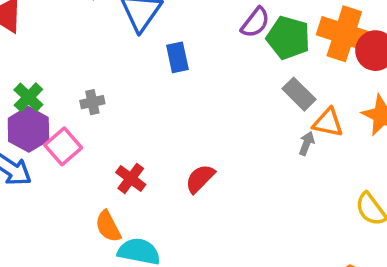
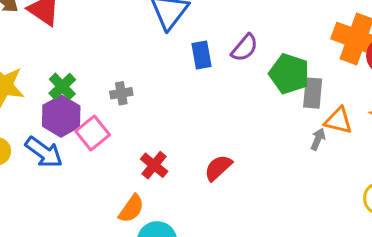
purple semicircle: (255, 23) -> (245, 48), moved
green pentagon: (288, 38) -> (289, 74), moved
gray rectangle: (299, 94) -> (313, 93), turned 48
orange semicircle: (108, 226) -> (131, 209), turned -120

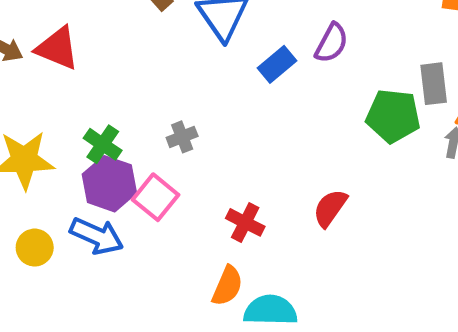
blue rectangle: (202, 55) -> (277, 64), turned 72
green pentagon: (289, 74) -> (393, 116), moved

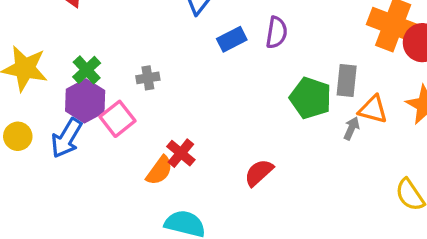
purple semicircle: (332, 43) -> (277, 32), turned -32
red semicircle: (330, 208) -> (259, 173), moved
blue arrow: (97, 236) -> (67, 138), turned 84
orange semicircle: (227, 286) -> (159, 170), moved

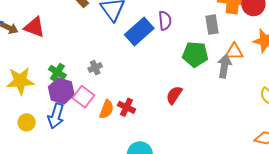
blue rectangle: (232, 39) -> (139, 32), size x1.6
gray rectangle: (347, 81) -> (212, 25), moved
gray arrow: (351, 128) -> (224, 66), size x1.6
orange semicircle: (159, 170) -> (107, 109), moved
red semicircle: (259, 173) -> (174, 95), moved

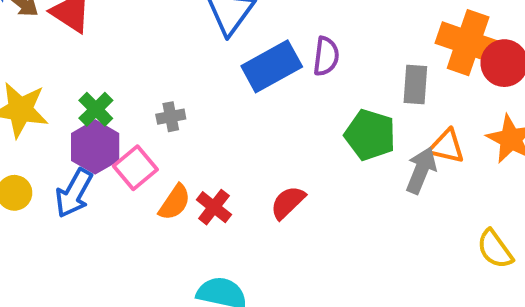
red semicircle: (174, 95) -> (288, 202), moved

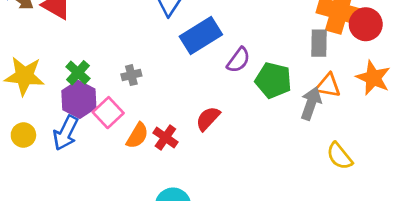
purple semicircle: (326, 56) -> (239, 60), moved, turned 32
gray rectangle: (415, 85) -> (319, 43), moved
red semicircle: (288, 202) -> (208, 119), moved
yellow semicircle: (495, 249) -> (340, 156), moved

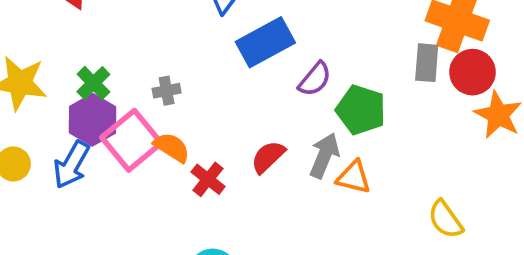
red circle: (366, 24) -> (472, 72), moved
orange triangle: (328, 85) -> (354, 177), moved
gray arrow: (311, 103) -> (324, 155), moved
pink square: (108, 113) -> (132, 140), size x1.4
orange semicircle: (137, 136) -> (172, 147), moved, turned -92

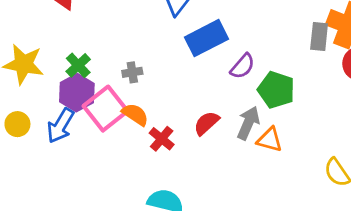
gray rectangle: (427, 63) -> (319, 36), moved

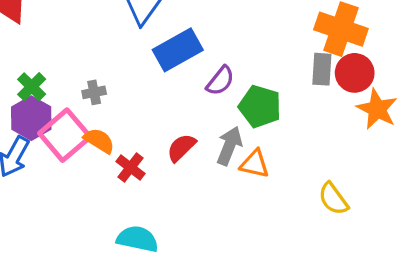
gray rectangle: (319, 36) -> (322, 69), moved

